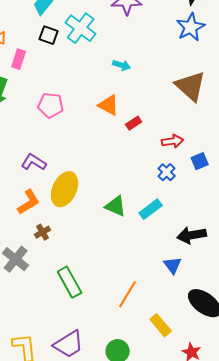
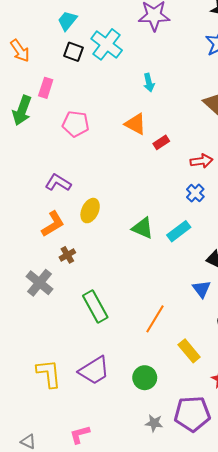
pink rectangle: (19, 59) -> (46, 88), moved
cyan arrow: (122, 65) -> (149, 83), turned 60
yellow ellipse: (65, 189) -> (90, 211), size x0.7

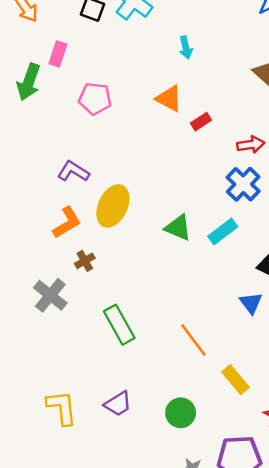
blue cross: (195, 193) -> (243, 184), size x1.5
yellow ellipse: (90, 211) -> (113, 206), size x1.4
orange line: (155, 319) -> (193, 340), turned -68
purple trapezoid: (94, 370) -> (118, 404), size x0.7

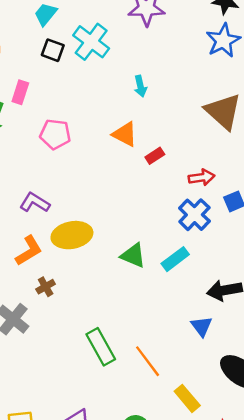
yellow ellipse: (113, 206) -> (72, 235), turned 54
green rectangle: (119, 325) -> (101, 347), moved

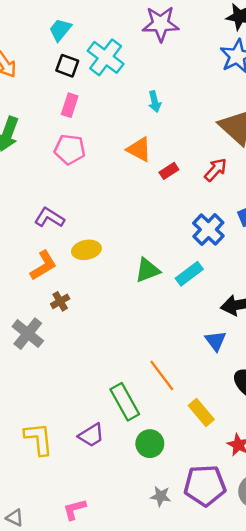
pink rectangle: (20, 92) -> (70, 105), moved
red arrow: (202, 177) -> (216, 170), moved, turned -40
yellow ellipse: (72, 235) -> (86, 250), size x0.7
green triangle: (133, 255) -> (147, 270), turned -44
green rectangle: (101, 347) -> (125, 402), moved

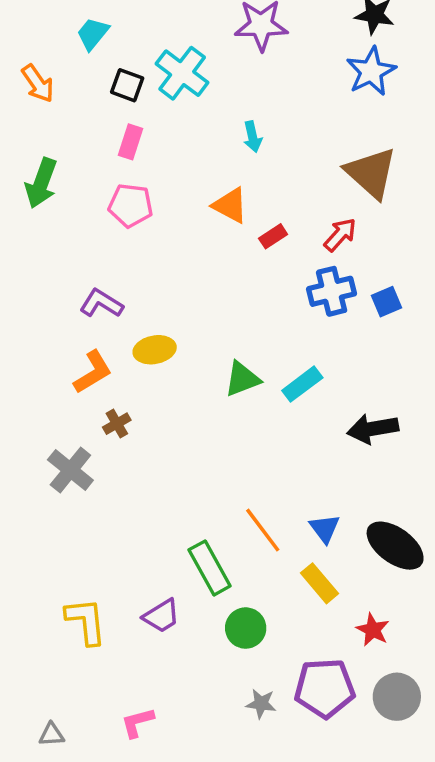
cyan trapezoid: (60, 30) -> (93, 34), moved
blue cross: (208, 230) -> (332, 291), moved, turned 32
blue triangle: (216, 341) -> (325, 528), moved
gray triangle: (15, 518) -> (52, 735), turned -30

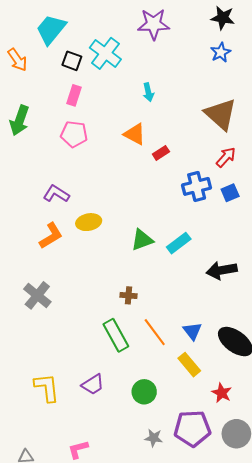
cyan trapezoid: (93, 34) -> (51, 29), size x1.5
blue star: (371, 71) -> (221, 52), size x0.7
red arrow: (340, 235) -> (226, 157), moved
brown cross: (117, 424) -> (128, 295), moved, turned 35
green rectangle: (210, 568) -> (116, 335), moved

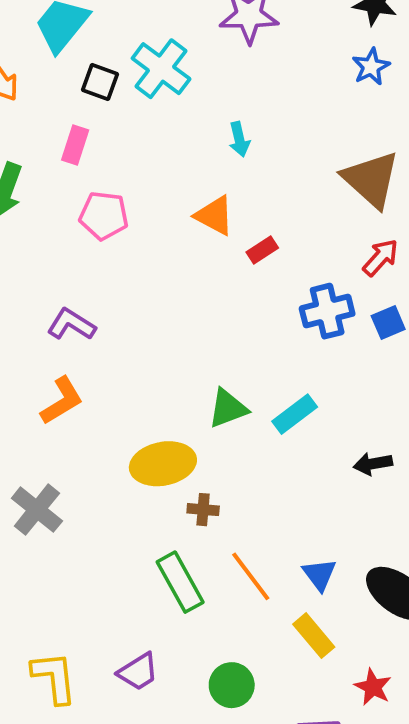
pink rectangle: (74, 95) -> (75, 145), moved
yellow ellipse: (89, 222) -> (163, 464), moved, size x1.4
black arrow: (222, 270) -> (373, 464), size x0.7

